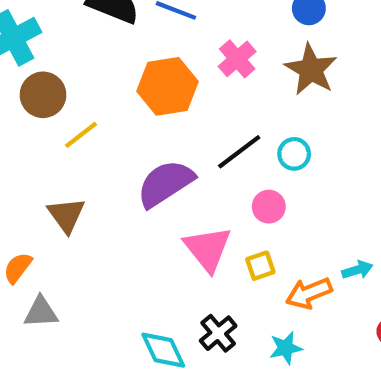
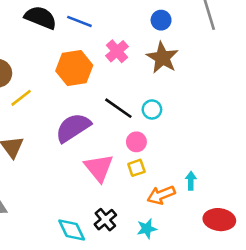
black line: (239, 152) -> (118, 108), turned 72
yellow square: (260, 266) -> (136, 168), moved
cyan arrow: (357, 270) -> (191, 181), turned -72

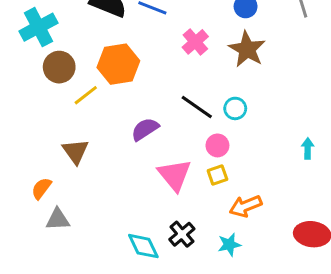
orange hexagon: (74, 68) -> (118, 64), moved
purple semicircle: (73, 128) -> (145, 129), size x0.7
cyan arrow: (191, 181) -> (308, 148), moved

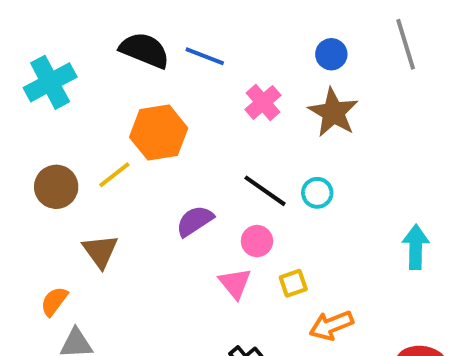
brown circle: (59, 67) -> (56, 187), moved
pink circle: (217, 145) -> (257, 241), moved
cyan arrow: (308, 148) -> (416, 247), size x1.5
pink triangle: (175, 175) -> (235, 283), size x0.7

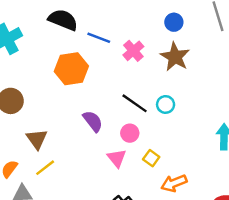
blue line: (205, 56) -> (99, 38), moved
yellow line: (114, 175) -> (45, 168), moved
purple semicircle: (195, 221) -> (93, 121), turned 85
yellow square: (293, 283) -> (151, 158), turned -35

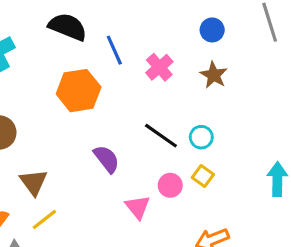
blue line: (99, 38) -> (114, 50), turned 45
brown star: (175, 57) -> (214, 75), size x0.7
pink circle: (130, 133) -> (170, 185), moved
yellow square: (151, 158) -> (203, 176), moved

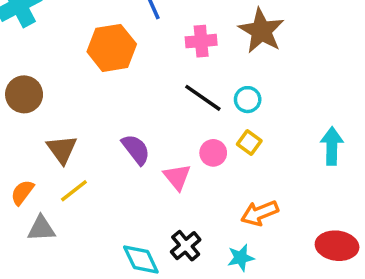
pink cross: (159, 67) -> (201, 41), moved, turned 36
brown star: (214, 75) -> (261, 31), size x1.5
purple semicircle: (107, 159) -> (136, 149), moved

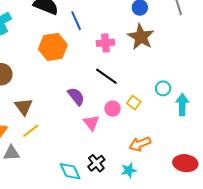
cyan circle: (248, 100) -> (163, 88), moved
purple semicircle: (136, 149) -> (76, 96), moved

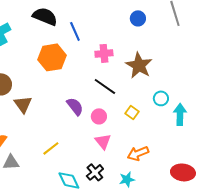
brown star: (141, 37) -> (139, 65), moved
brown triangle: (24, 107) -> (23, 104), moved
pink circle: (113, 109) -> (99, 116), moved
pink triangle: (91, 123) -> (103, 141), moved
yellow line: (31, 131) -> (51, 148), moved

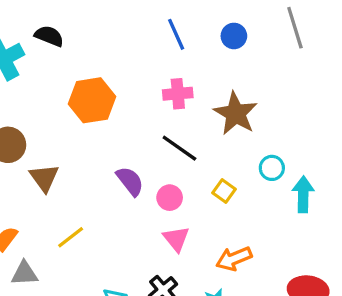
black semicircle: (45, 16) -> (49, 36), moved, size x0.7
blue line: (75, 31) -> (176, 34), moved
yellow line: (51, 148) -> (71, 237), moved

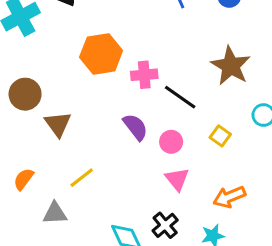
pink cross: (178, 94) -> (144, 75), moved
gray triangle: (24, 273) -> (55, 213), moved

